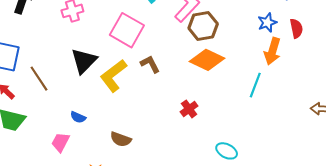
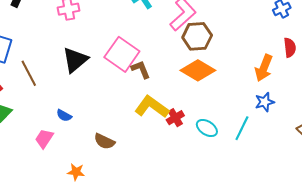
blue star: (267, 23) -> (265, 102), moved
pink square: (127, 30) -> (122, 54), moved
yellow L-shape: (113, 76) -> (152, 107), moved, turned 68
cyan line: (255, 85) -> (242, 128), moved
cyan ellipse: (227, 151) -> (207, 128), moved

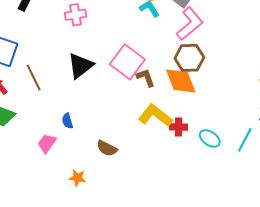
brown hexagon: (197, 36) -> (189, 58), moved
orange diamond: (198, 70) -> (181, 81), moved, turned 36
blue semicircle: (64, 115) -> (67, 121), turned 42
red cross: (175, 118) -> (179, 127), turned 30

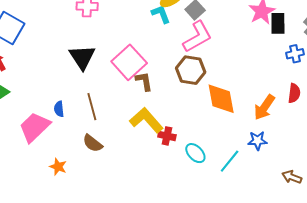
black triangle: (80, 66) -> (82, 57), turned -36
brown line: (34, 78) -> (92, 107), moved
orange diamond: (181, 81) -> (221, 99), moved
pink trapezoid: (47, 143) -> (35, 127), size x1.6

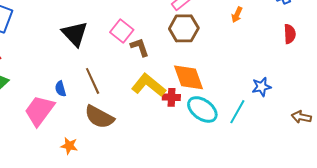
pink square: (129, 62) -> (122, 31), size x0.7
orange diamond: (221, 99) -> (189, 77), moved
orange arrow: (264, 107) -> (237, 15), moved, size x0.6
brown semicircle: (93, 143) -> (99, 117), size x1.4
cyan ellipse: (195, 153) -> (202, 109), size x1.4

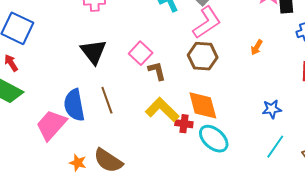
blue star: (261, 87) -> (272, 109), moved
blue semicircle: (60, 89) -> (74, 105), size x2.0
cyan line: (237, 112) -> (275, 147), moved
brown semicircle: (99, 117) -> (108, 161), moved

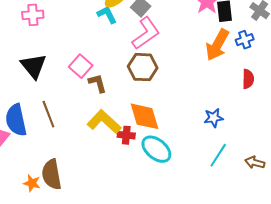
orange arrow: (257, 47) -> (217, 45), moved, size x2.0
brown semicircle: (108, 161) -> (52, 174), turned 48
orange star: (78, 163) -> (32, 183), moved

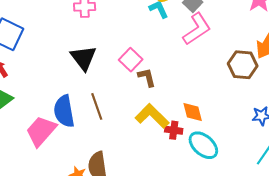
brown hexagon: (143, 67) -> (243, 65), moved
orange diamond: (144, 116) -> (193, 112), size x0.7

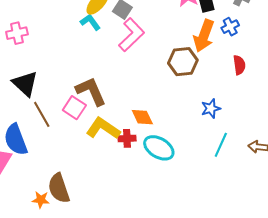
pink square: (131, 60) -> (74, 108), moved
brown L-shape: (147, 77) -> (91, 91), size x1.6
brown line: (97, 106) -> (42, 114), moved

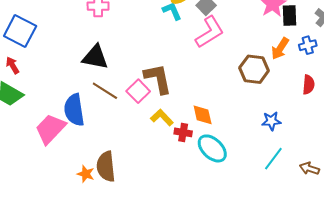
orange arrow: (204, 36) -> (280, 49), size x0.7
black triangle: (25, 84) -> (95, 57), turned -44
brown line: (42, 114) -> (105, 91), turned -40
yellow L-shape: (103, 128) -> (162, 118), size x0.7

